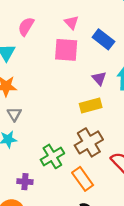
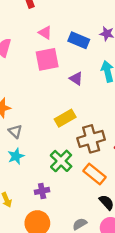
purple triangle: (99, 78) -> (76, 79), moved
yellow rectangle: (91, 105) -> (65, 118), moved
brown cross: (89, 142) -> (91, 139), turned 30

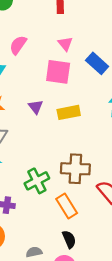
purple triangle: (76, 79) -> (36, 107), moved
yellow rectangle: (65, 118) -> (69, 112), moved

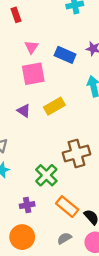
pink triangle: (65, 44) -> (31, 47), turned 32
orange rectangle: (67, 206) -> (67, 207), moved

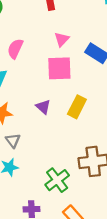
yellow rectangle: (54, 106) -> (77, 107), turned -42

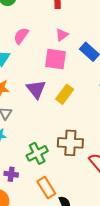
purple triangle: (43, 107) -> (36, 89), size x1.5

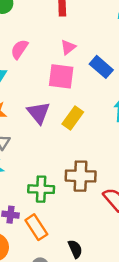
green cross: (37, 153) -> (41, 189), turned 30
orange rectangle: (46, 187) -> (36, 227), moved

